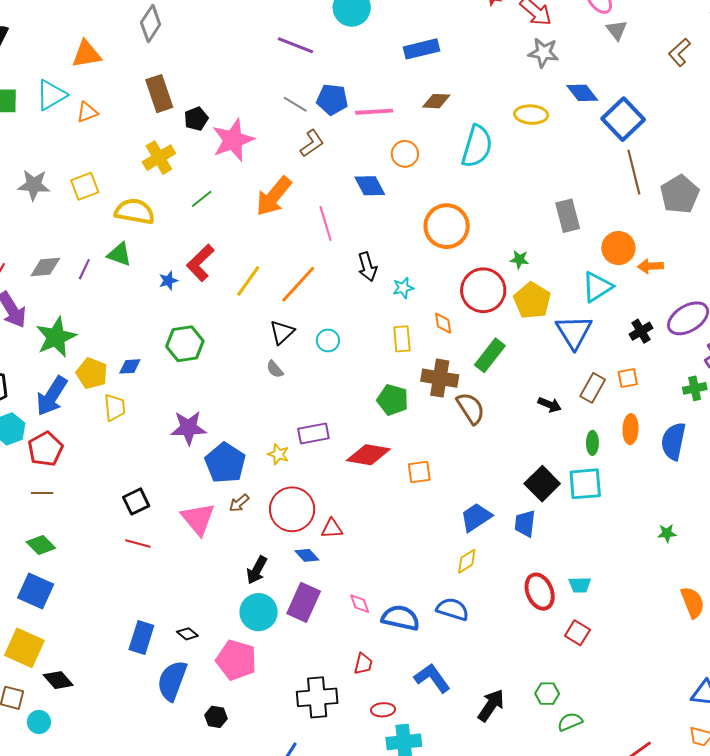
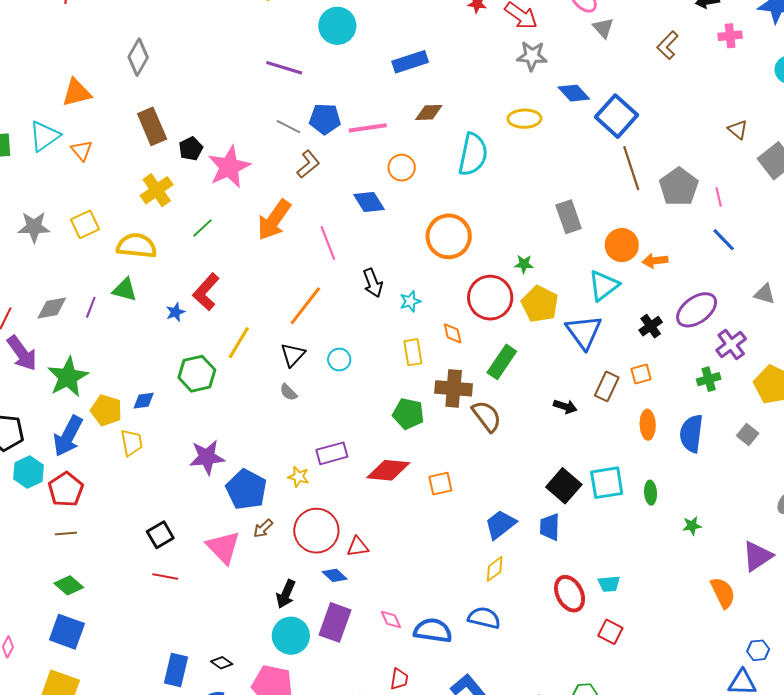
orange triangle: (87, 112) -> (82, 150), turned -45
yellow line: (248, 281) -> (239, 343), moved
green ellipse: (592, 443) -> (651, 493), moved

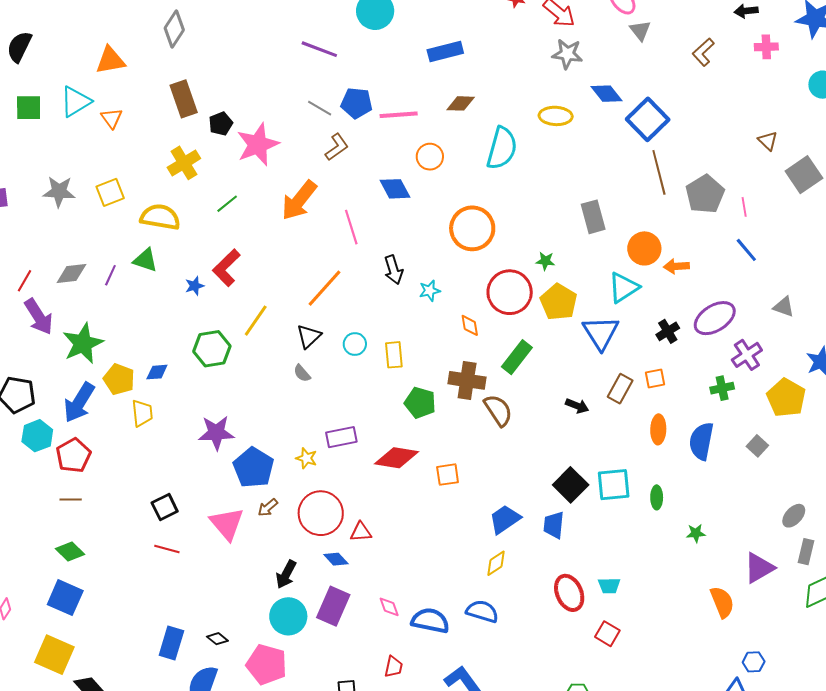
yellow rectangle: (413, 352) -> (394, 355), moved

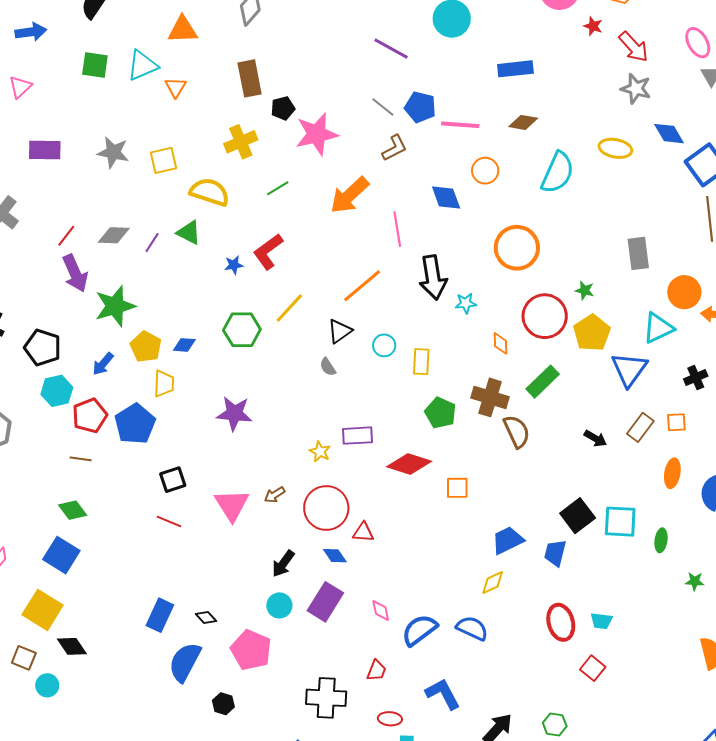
black arrow: (393, 270) -> (433, 277), size x1.5
blue arrow: (79, 402) -> (103, 364), size x0.6
blue pentagon: (253, 468) -> (135, 424), moved
cyan circle: (288, 616) -> (279, 605), size x0.7
blue semicircle: (430, 621) -> (419, 630), turned -57

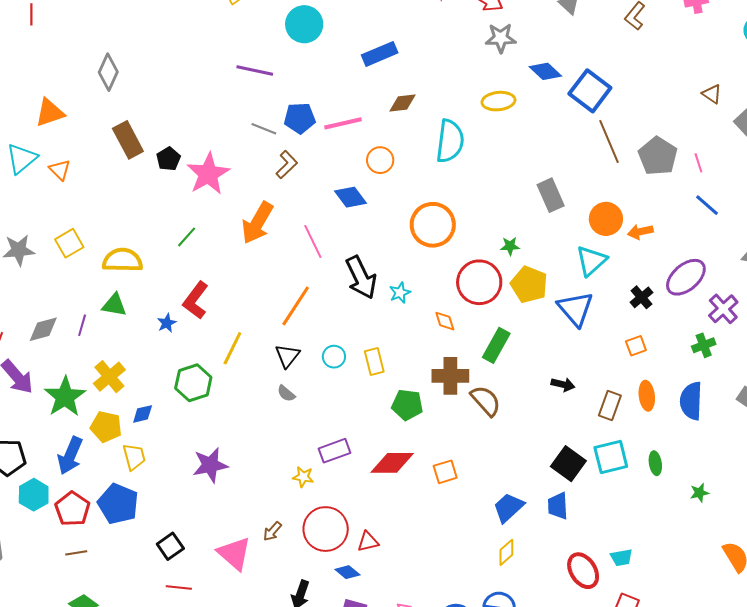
yellow cross: (241, 142) -> (109, 377), moved
blue arrow: (103, 364) -> (70, 456), size x1.5
brown rectangle: (640, 427) -> (610, 406), moved

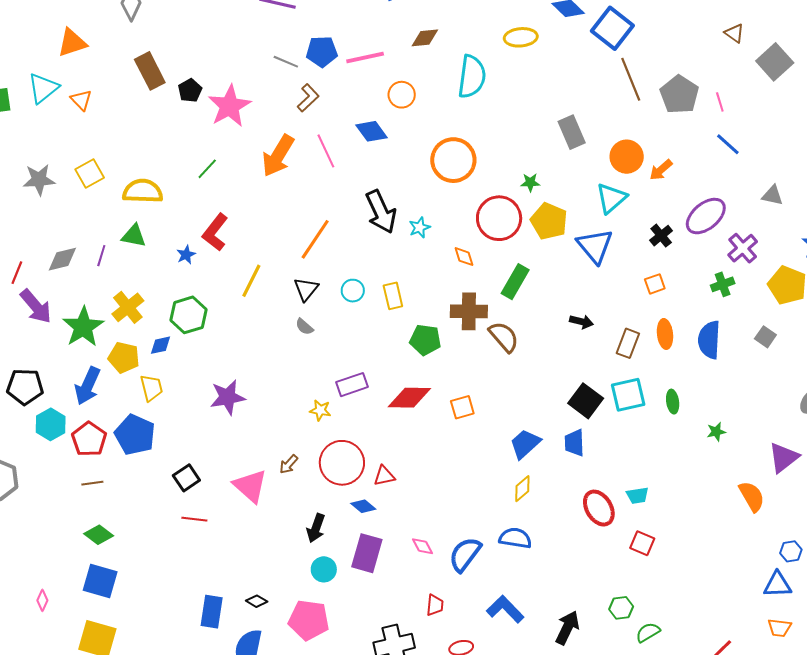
orange arrow: (640, 232) -> (661, 170), turned -30
pink line: (313, 241) -> (326, 151), moved
green hexagon: (193, 383) -> (189, 315), moved

